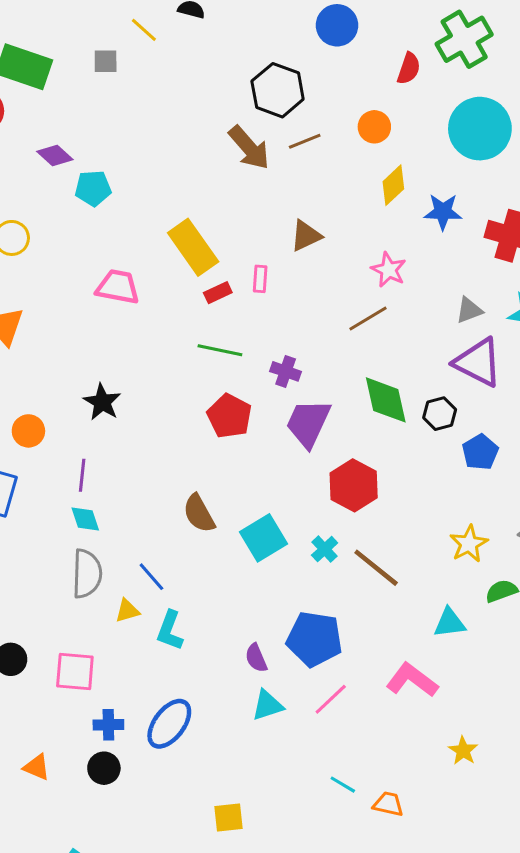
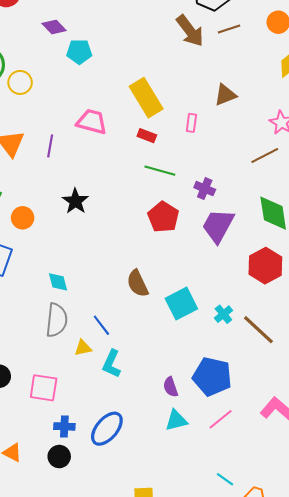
red rectangle: (218, 293) -> (147, 136), moved, turned 42
purple line: (82, 475) -> (50, 146), moved
red hexagon: (354, 485) -> (265, 266), moved

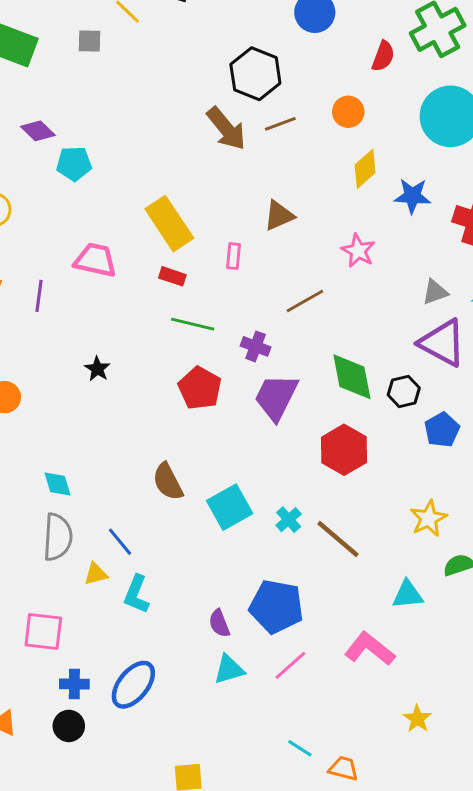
brown line: (265, 156) -> (305, 301), moved
black star: (75, 201) -> (97, 369), moved, size x0.7

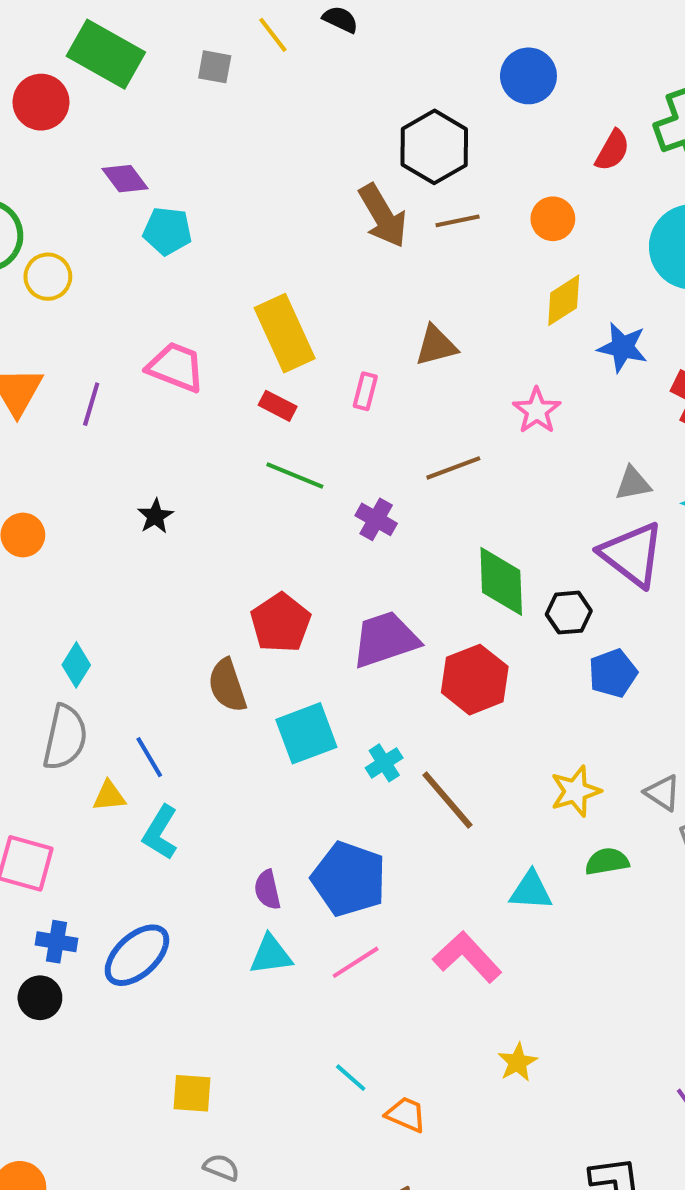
red pentagon: (200, 388) -> (281, 623), moved
purple trapezoid: (276, 397) -> (385, 639), moved, turned 36
cyan diamond: (57, 484) -> (76, 665), turned 40

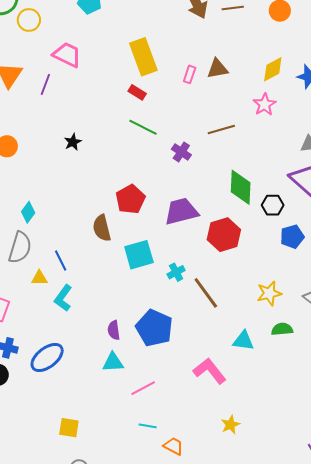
yellow diamond: (564, 300) -> (273, 69), moved
pink trapezoid: (176, 367) -> (67, 55), moved
pink rectangle: (365, 391) -> (190, 74), moved
pink line: (356, 962) -> (143, 388), moved
cyan line: (351, 1078) -> (148, 426), turned -36

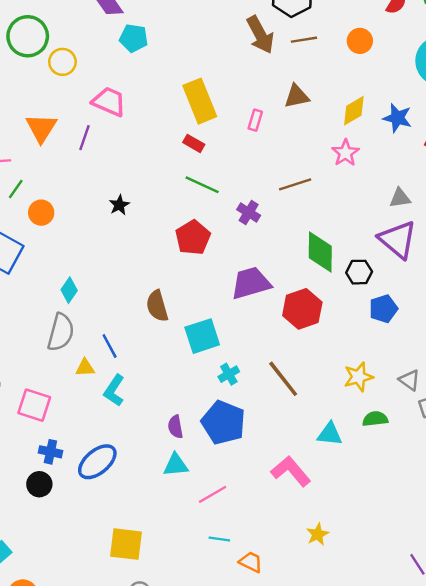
brown triangle: (217, 69) -> (297, 96), moved
red pentagon: (130, 199) -> (193, 238), moved
cyan cross: (176, 272) -> (229, 374), moved
yellow square: (69, 428) -> (126, 544), size x1.4

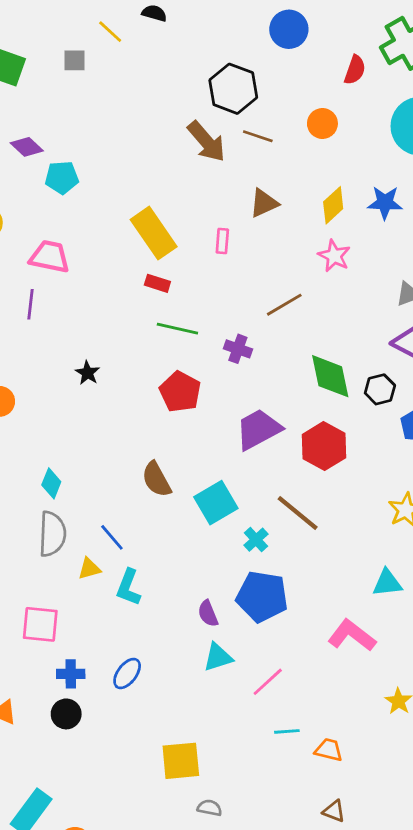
brown line: (304, 40) -> (258, 136), turned 40
brown line: (283, 379) -> (298, 513), moved
blue ellipse: (97, 462) -> (127, 674), size x0.7

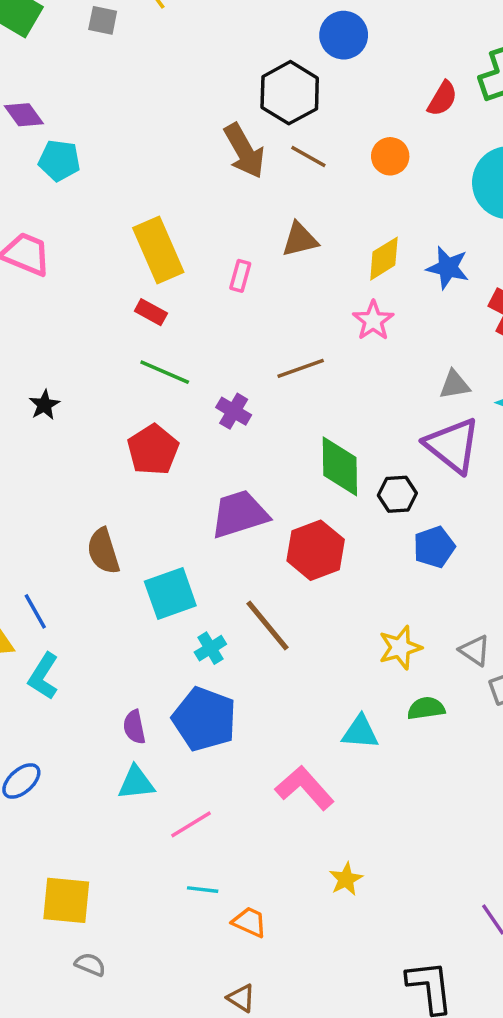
blue circle: (289, 29) -> (344, 35), moved

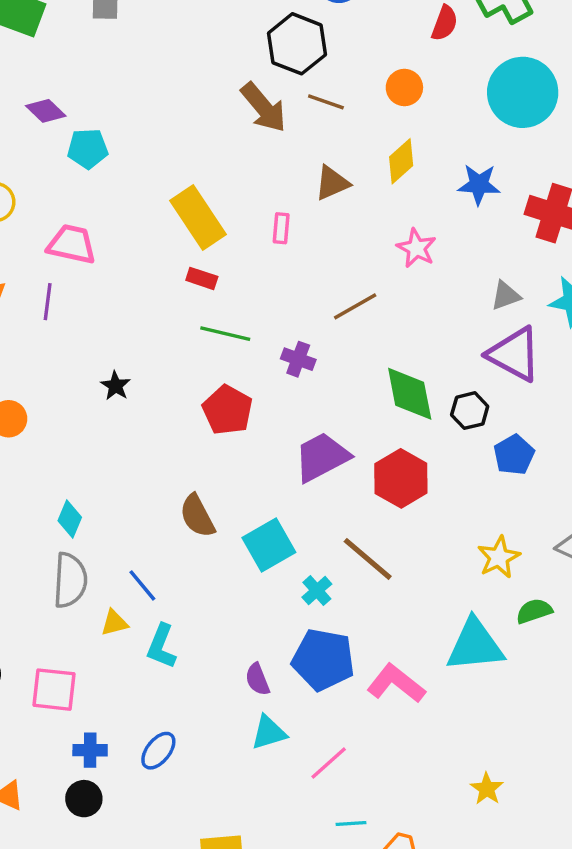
yellow diamond: (384, 259) -> (401, 161), moved
cyan triangle: (360, 732) -> (475, 645), size x1.6
pink L-shape: (305, 788) -> (396, 684), moved

